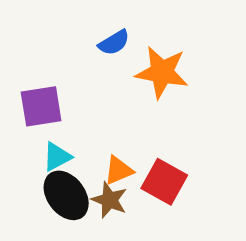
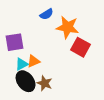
orange triangle: (119, 170) -> (34, 61), moved
red square: (164, 182) -> (81, 47), moved

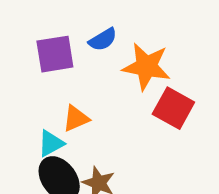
purple square: (15, 42) -> (55, 54), moved
orange triangle: (34, 61) -> (76, 118), moved

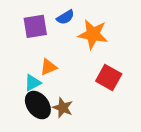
red square: (173, 108) -> (109, 78), moved

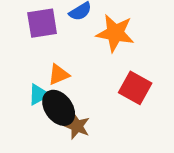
black ellipse: (38, 105) -> (59, 108), moved

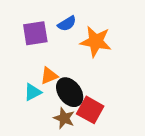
red square: (135, 88) -> (90, 110), moved
black ellipse: (59, 108) -> (70, 92), moved

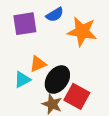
black ellipse: (70, 92) -> (57, 80), turned 72

